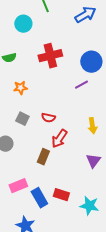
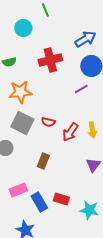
blue arrow: (85, 15) -> (85, 39), moved
orange star: (20, 88) -> (20, 92), size x1.6
gray square: (22, 119) -> (22, 123), size x1.6
red arrow: (59, 139) -> (70, 132), moved

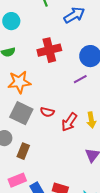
cyan circle: (23, 28) -> (11, 21), moved
blue arrow: (85, 39) -> (74, 15), moved
brown rectangle: (43, 161) -> (23, 151), moved

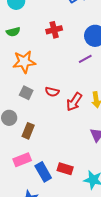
red cross: (49, 50) -> (54, 30), size x0.7
gray square: (21, 113) -> (26, 93), size x0.6

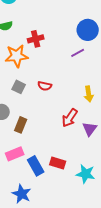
red cross: (54, 30) -> (36, 39), moved
red arrow: (74, 102) -> (70, 118), moved

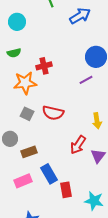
red semicircle: (45, 86) -> (53, 113), size x1.5
brown rectangle: (21, 125) -> (29, 152), turned 49
red rectangle: (58, 163) -> (66, 190), turned 63
blue rectangle: (36, 166) -> (49, 174), moved

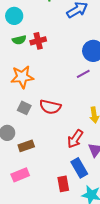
green semicircle: (14, 53) -> (19, 40), moved
red cross: (44, 66) -> (38, 41), moved
blue rectangle: (49, 174) -> (79, 168), moved

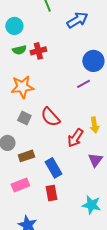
red semicircle: (50, 107) -> (50, 117), turned 35
red arrow: (75, 139) -> (75, 138), moved
blue rectangle: (79, 168) -> (53, 168), moved
red rectangle: (63, 184) -> (51, 193), moved

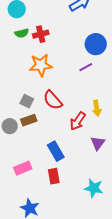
orange star: (22, 87) -> (41, 65), moved
brown rectangle: (26, 156) -> (29, 120), moved

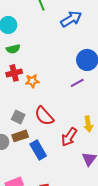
red cross: (41, 34) -> (14, 73), moved
orange star: (41, 65) -> (32, 81), size x0.6
blue rectangle: (56, 151) -> (38, 150), moved

